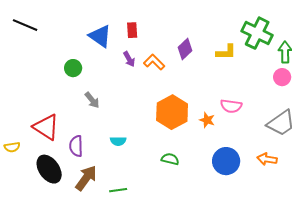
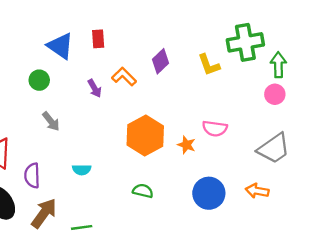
green cross: (257, 33) -> (245, 42), turned -36
yellow L-shape: (226, 52) -> (209, 65), turned 70
purple arrow: (129, 59) -> (95, 88), moved
green circle: (73, 68) -> (39, 80), moved

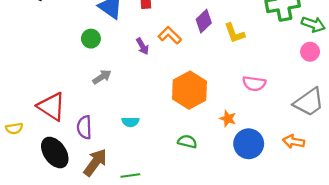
yellow L-shape: (209, 65) -> (234, 33), moved
green arrow: (278, 65) -> (313, 24), turned 110
gray arrow: (51, 121) -> (102, 77), turned -84
orange star: (186, 145) -> (228, 119), moved

